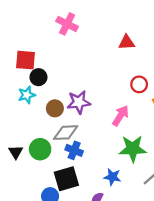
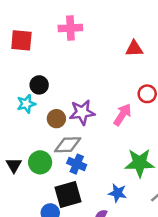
pink cross: (67, 24) -> (70, 28), turned -30
red square: (26, 60) -> (21, 40), moved
pink arrow: (120, 116) -> (122, 115), moved

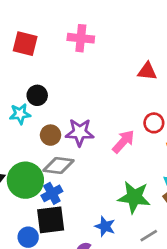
green circle: (40, 162) -> (25, 180), size x1.4
blue cross: (77, 164) -> (52, 193), moved, turned 30

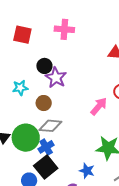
black circle: (37, 95) -> (44, 66), moved
purple star: (80, 132) -> (56, 78), moved, turned 30
black square: (51, 220) -> (46, 167), turned -30

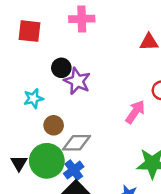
brown circle: (44, 103) -> (54, 125), moved

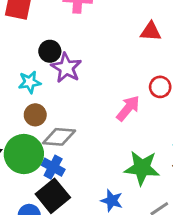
cyan star: (33, 98) -> (30, 82), moved
blue cross: (74, 170) -> (53, 167), turned -30

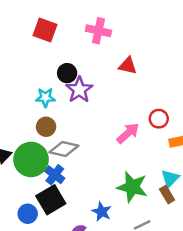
red triangle: (151, 31) -> (128, 66), moved

